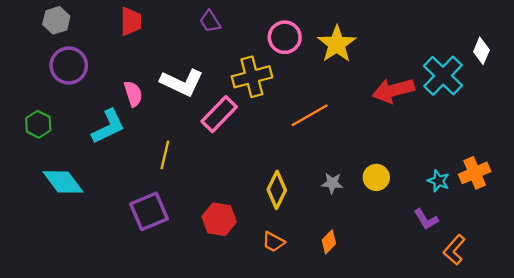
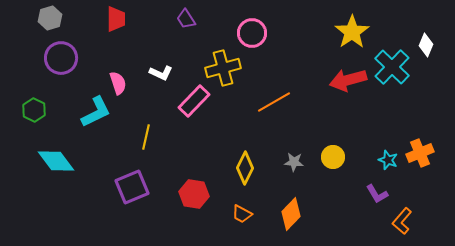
yellow star: (337, 44) -> (352, 32), moved
white L-shape: (182, 82) -> (161, 73), size x0.6
orange diamond: (329, 242) -> (291, 214), size x1.5

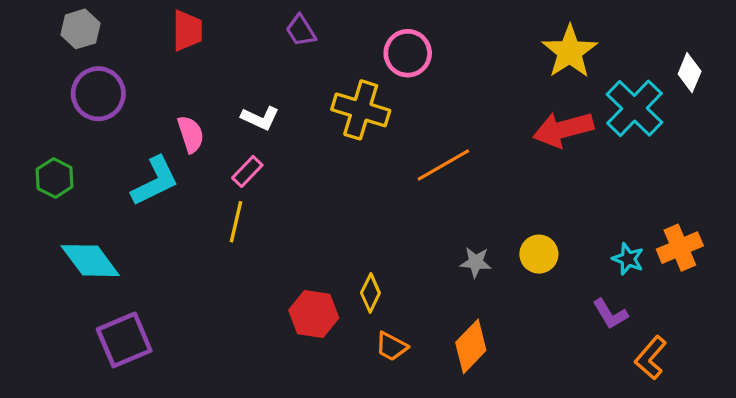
yellow cross: (223, 68) -> (361, 110), turned 32
pink rectangle: (194, 101) -> (247, 171), moved, size x0.6
yellow diamond: (245, 168) -> (370, 293), moved, size x0.7
purple square: (132, 187) -> (124, 340), moved

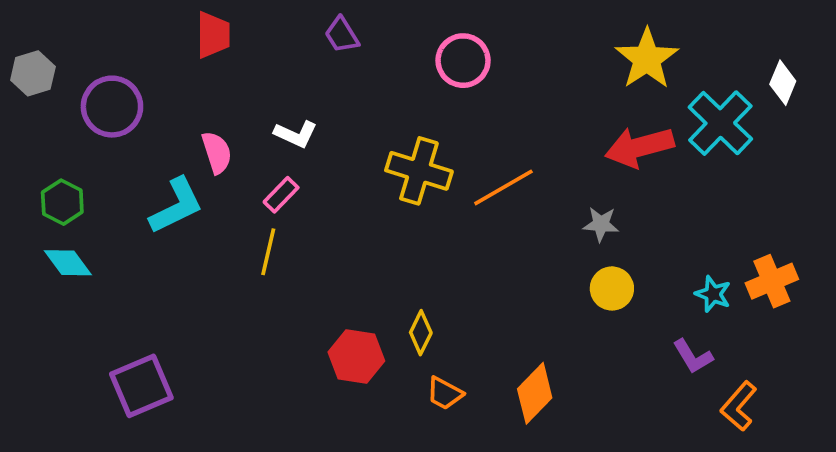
gray hexagon: (80, 29) -> (33, 73), moved
yellow cross: (361, 110) -> (419, 171), moved
cyan diamond: (90, 261) -> (68, 263), moved, size x0.7
gray star: (476, 262) -> (601, 224), moved

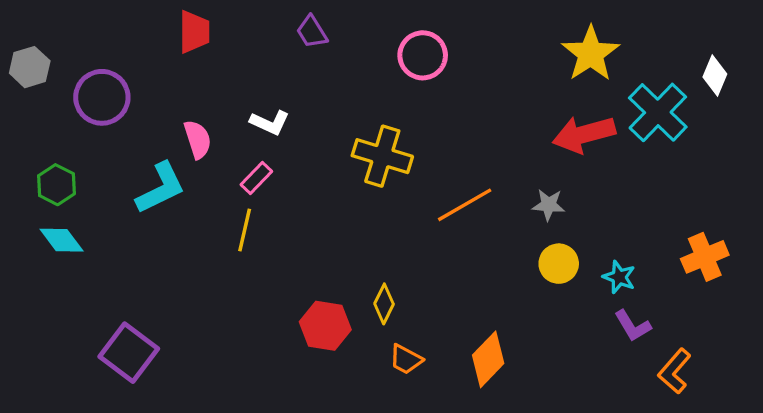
orange line: (503, 187) -> (465, 205), moved
cyan star: (713, 294) -> (619, 277), moved
purple square: (141, 386) -> (129, 353), turned -30

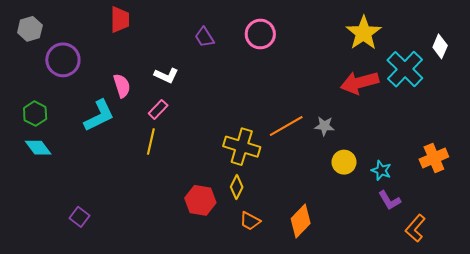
purple trapezoid: (312, 32) -> (205, 37), moved
gray hexagon: (30, 67) -> (30, 29), moved
yellow cross: (382, 156) -> (242, 147), moved
gray star: (549, 205) -> (324, 126), moved
purple square: (129, 353) -> (80, 217), size x0.6

